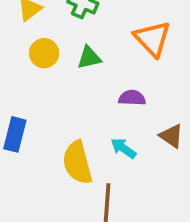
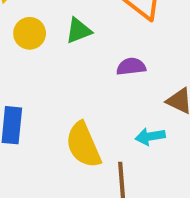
cyan arrow: (123, 148) -> (150, 136), moved, turned -36

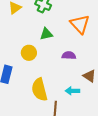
yellow circle: (30, 33) -> (29, 53), moved

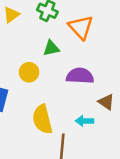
orange triangle: (80, 24) -> (81, 27), moved
purple semicircle: (69, 55) -> (80, 76), size x1.5

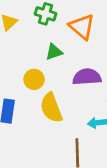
yellow semicircle: (42, 119) -> (51, 108), moved

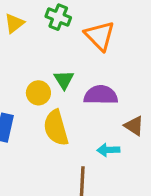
green triangle: (54, 52) -> (64, 80), moved, turned -48

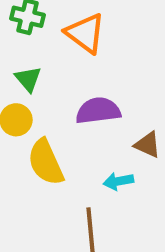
green triangle: (64, 80) -> (28, 79), moved

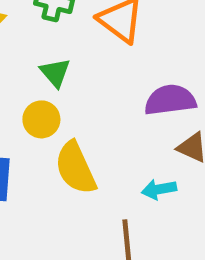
purple semicircle: (98, 111) -> (170, 100), moved

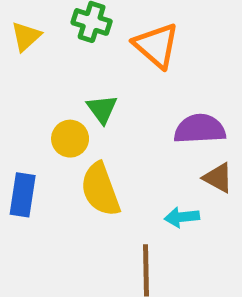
green triangle: (55, 73) -> (102, 109), moved

